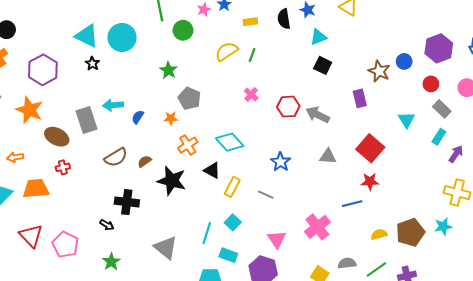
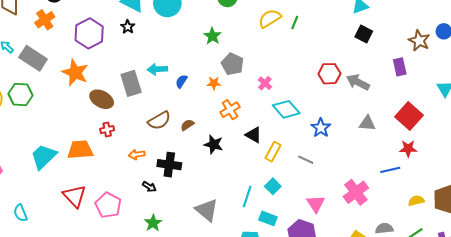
black star: (92, 63) -> (128, 27), moved
pink cross: (251, 94) -> (265, 83), moved
cyan diamond: (230, 142) -> (286, 109), moved
orange arrow: (15, 157) -> (137, 155), moved
black star: (172, 181) -> (214, 144), size x0.7

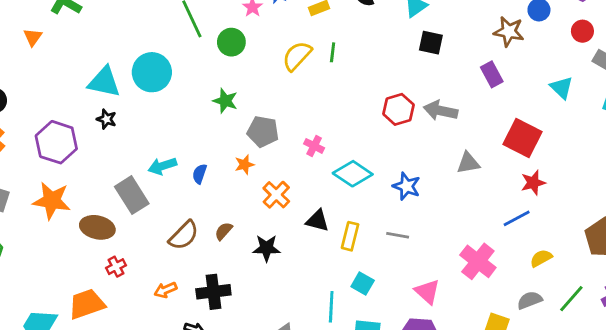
yellow semicircle: (416, 201) -> (541, 258), moved

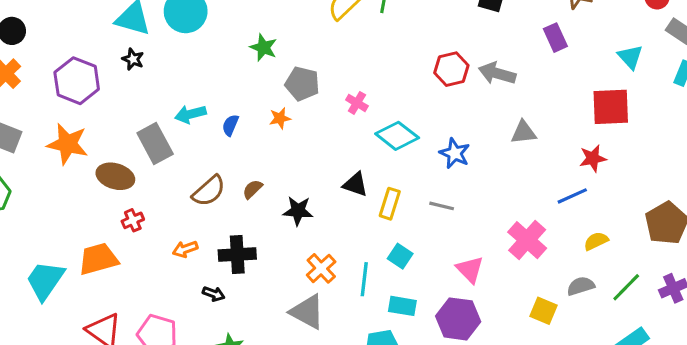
red square: (522, 138) -> (611, 107), moved, turned -33
orange cross: (276, 195) -> (321, 268), moved

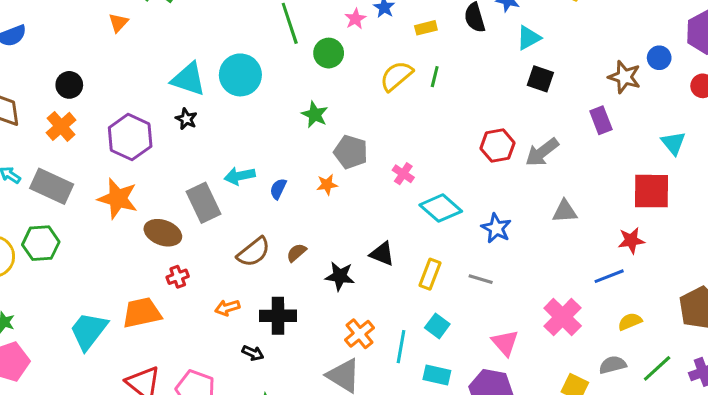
gray arrow: (497, 73) -> (542, 152), turned -56
black triangle: (355, 184) -> (382, 254), moved

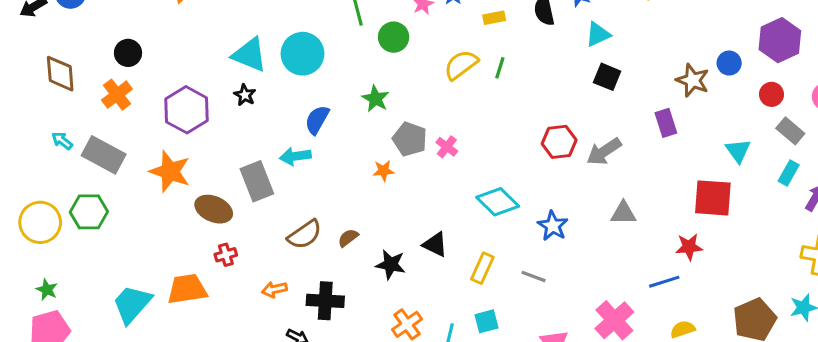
pink cross: (403, 174) -> (447, 147), moved
blue semicircle: (278, 189) -> (317, 120), moved, size x1.4
cyan square: (437, 326) -> (487, 321), turned 35

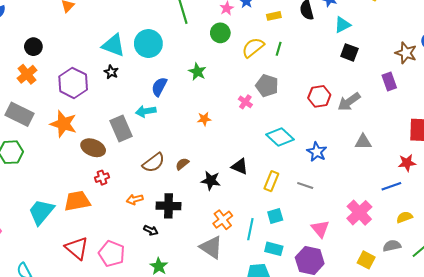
green circle: (394, 37) -> (220, 33), moved
gray pentagon: (410, 139) -> (267, 86), moved

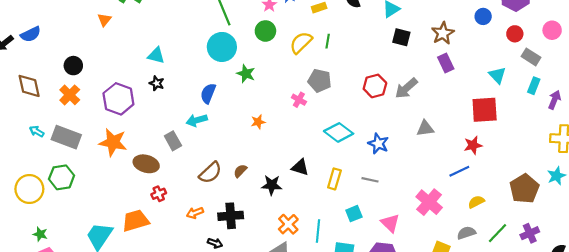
cyan circle: (148, 44) -> (222, 47), moved
cyan triangle: (113, 45) -> (156, 55), size x0.7
brown star: (406, 53) -> (443, 33), moved, turned 30
gray rectangle: (121, 128) -> (173, 141), size x0.7
cyan square: (275, 216) -> (354, 214), moved

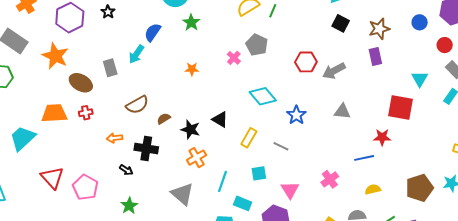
cyan arrow: (197, 120) -> (136, 54), turned -54
brown semicircle: (240, 171) -> (164, 119), moved
pink cross: (429, 202) -> (330, 179), size x0.7
orange trapezoid: (136, 221) -> (54, 113), moved
orange cross: (288, 224) -> (197, 158), moved

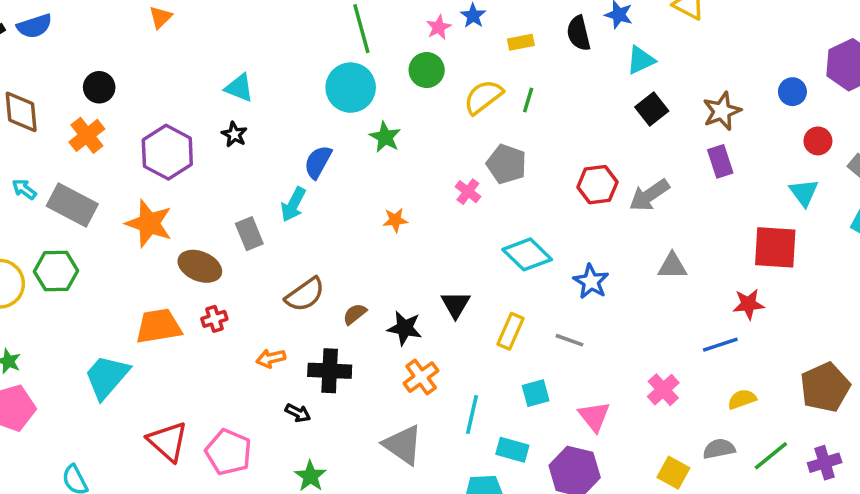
black square: (341, 23) -> (652, 109), turned 30
red circle: (445, 45) -> (818, 141), moved
black triangle: (220, 119) -> (456, 304), turned 36

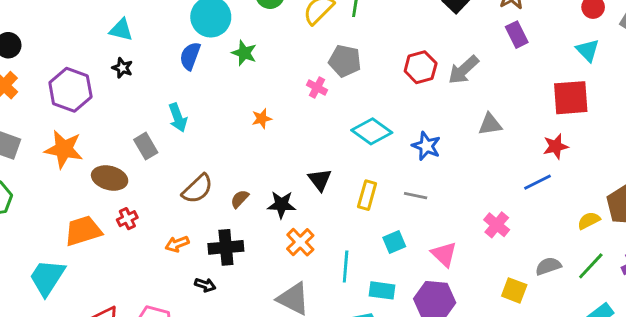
blue semicircle: (318, 162) -> (190, 56), moved
cyan arrow: (293, 204) -> (178, 118), turned -40
yellow semicircle: (742, 399) -> (589, 221), moved

